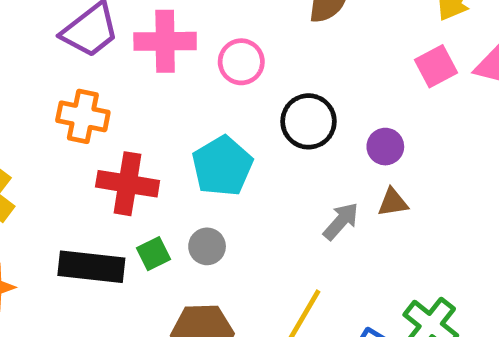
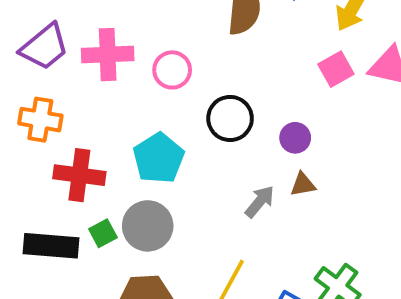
gray circle: (207, 246) -> (148, 226), size x1.6

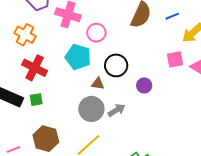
cyan pentagon: (159, 158) -> (78, 57), moved, turned 30
brown triangle: (303, 185) -> (98, 84), moved
gray circle: (148, 226) -> (91, 109), moved

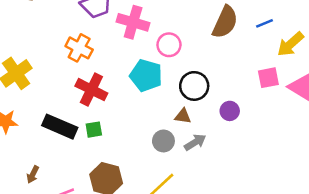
brown triangle: (98, 84) -> (183, 116), moved
gray circle: (91, 109) -> (163, 141), size x0.7

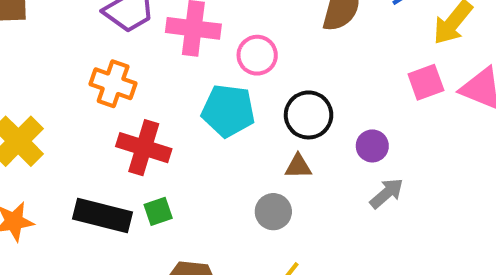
gray arrow: (195, 142) -> (387, 193), moved

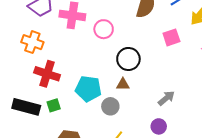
pink square: (426, 82) -> (171, 37), moved
cyan pentagon: (228, 111) -> (88, 89), moved
purple circle: (372, 146) -> (159, 126), moved

